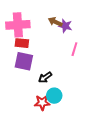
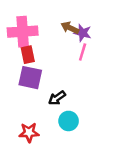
red rectangle: (22, 43) -> (28, 55), turned 72
pink line: (74, 49) -> (83, 52), moved
red star: (42, 103) -> (29, 132), moved

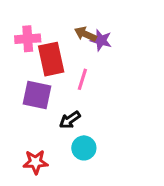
pink cross: (23, 32) -> (28, 39), size x0.7
pink line: (83, 52) -> (82, 79), moved
red rectangle: (28, 55) -> (51, 59), moved, size x1.5

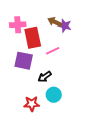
pink line: (82, 79) -> (53, 51), turned 48
red star: (36, 162) -> (32, 104), moved

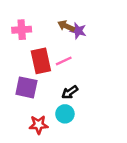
red rectangle: (33, 38) -> (41, 61), moved
purple square: (24, 61) -> (26, 87), moved
black arrow: (45, 77) -> (70, 92), moved

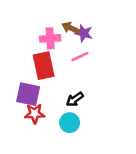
pink cross: (22, 30) -> (50, 38), moved
pink line: (64, 61) -> (80, 57), moved
red star: (38, 125) -> (35, 114), moved

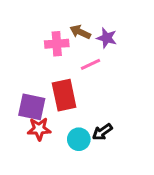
purple star: (84, 33) -> (107, 38), moved
red rectangle: (44, 66) -> (64, 95), moved
black arrow: (75, 99) -> (102, 132), moved

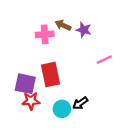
pink line: (91, 64) -> (104, 60), moved

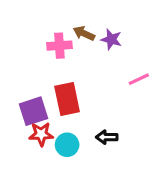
purple square: (25, 84) -> (34, 111), turned -30
black arrow: (80, 103) -> (107, 137), turned 35
cyan circle: (62, 109) -> (67, 145), moved

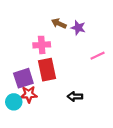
pink cross: (59, 46) -> (42, 45), moved
cyan circle: (67, 145) -> (14, 102), moved

